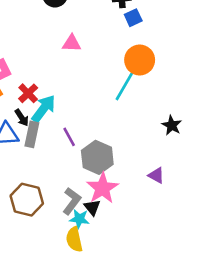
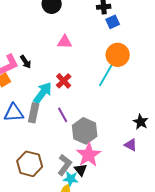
red cross: (28, 93) -> (64, 81), moved
black arrow: (22, 118) -> (26, 62), moved
black star: (172, 125) -> (141, 122), moved

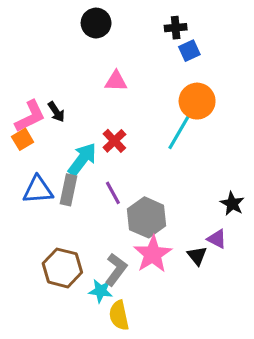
black triangle: (81, 170) -> (197, 256), moved
cyan star: (71, 179) -> (101, 291), moved

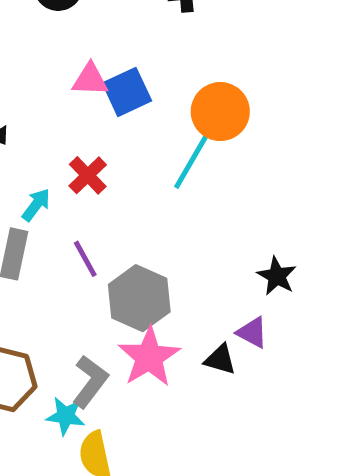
blue square: (189, 51) -> (127, 92), moved, size x1.4
cyan arrow: (82, 159) -> (36, 205), size x0.6
black triangle: (197, 256) -> (220, 359), turned -35

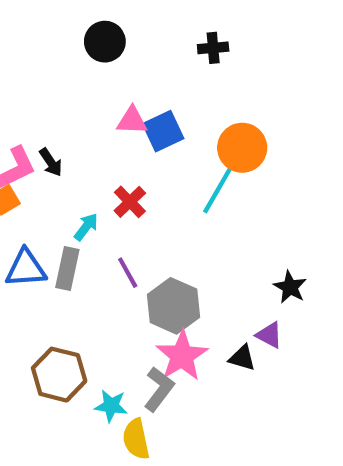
gray L-shape: (90, 382) -> (159, 389), moved

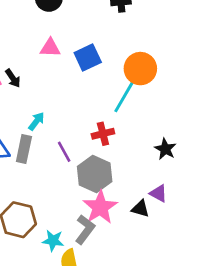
pink triangle: (132, 121) -> (50, 48), moved
red cross: (130, 202) -> (103, 134), moved, turned 30
black star: (290, 287) -> (165, 149), moved

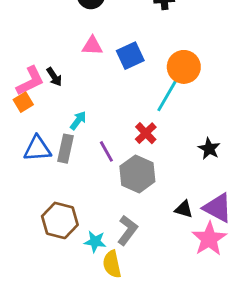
red cross: (103, 134) -> (146, 133), turned -30
purple triangle: (158, 193) -> (218, 208), moved, size x1.6
pink star: (100, 207) -> (209, 239), moved

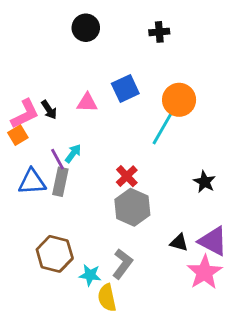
pink triangle: (92, 46) -> (87, 103), moved
red cross: (146, 133) -> (127, 176), moved
purple line: (106, 151) -> (58, 159), moved

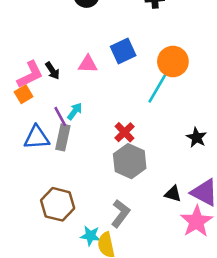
cyan star: (90, 275) -> (90, 236), moved

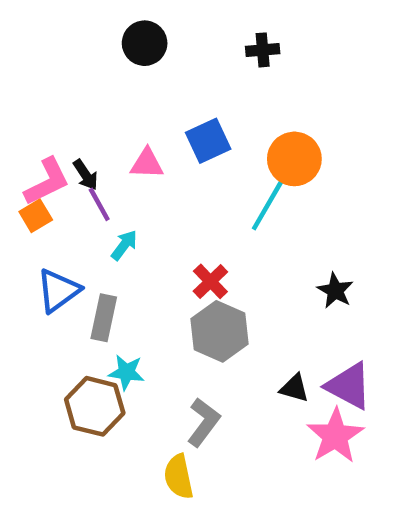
purple line: (60, 117) -> (99, 204), moved
blue triangle: (37, 137) -> (58, 291), turned -32
gray rectangle: (63, 137) -> (104, 318), moved
cyan star: (90, 236) -> (126, 372), moved

